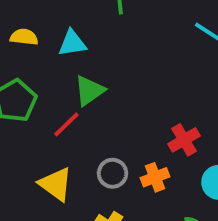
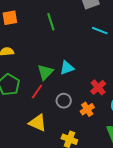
cyan triangle: (72, 43) -> (67, 68), moved
gray circle: (113, 173) -> (64, 101), moved

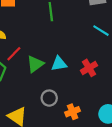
red cross: (98, 87) -> (89, 68), moved
red line: (37, 92) -> (14, 54), moved

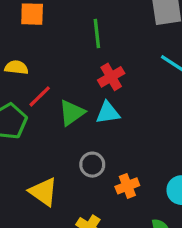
red cross: (89, 68) -> (111, 77), moved

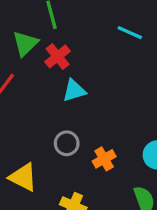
red cross: (111, 77) -> (58, 56), moved
green triangle: (72, 113) -> (25, 44), moved

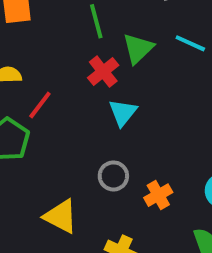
green triangle: (25, 44) -> (138, 48), moved
cyan triangle: (74, 90) -> (123, 112), turned -35

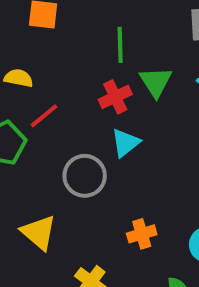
green triangle: (138, 48) -> (156, 82), turned -32
gray circle: (113, 176) -> (85, 176), moved, size x1.4

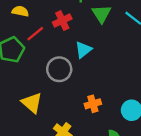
red cross: (115, 97) -> (62, 21), moved

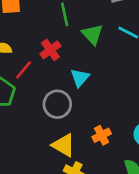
yellow triangle: (32, 103) -> (63, 145), moved

